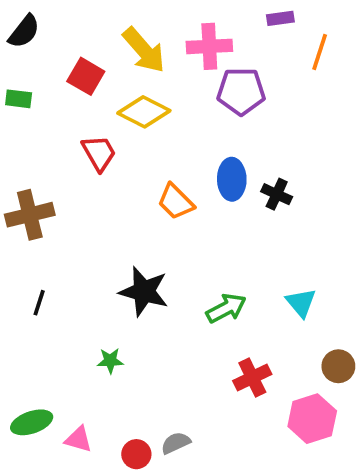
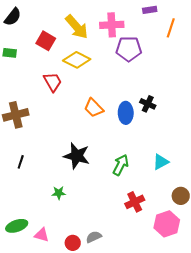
blue ellipse: (232, 179) -> (126, 113), moved
cyan triangle: (301, 303) -> (161, 162), turned 42
green arrow: (226, 308) -> (121, 165), turned -35

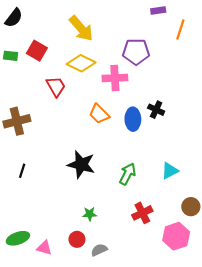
pink cross: (112, 25) -> (115, 78), moved
red square: (46, 41) -> (37, 51), moved
green star: (59, 193) -> (90, 214), moved
red circle: (73, 243) -> (77, 239), moved

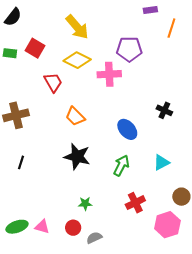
black cross: (156, 110) -> (164, 110), moved
orange trapezoid: (99, 114) -> (75, 116), moved
blue ellipse: (133, 119) -> (127, 129), moved, turned -40
pink triangle: (44, 248) -> (42, 227), moved

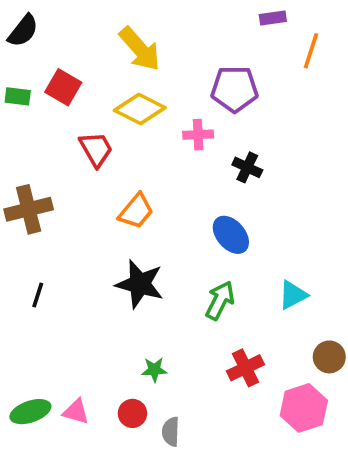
pink cross: (109, 74) -> (198, 135), size x0.7
black cross: (164, 110) -> (247, 167), moved
orange trapezoid: (75, 116) -> (136, 211), turned -95
gray semicircle: (94, 238) -> (171, 432), turned -63

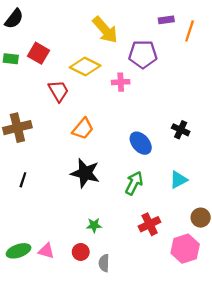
purple rectangle: (273, 18) -> (166, 20), moved
yellow arrow: (140, 49) -> (105, 30), moved
black cross: (247, 167) -> (181, 130), moved

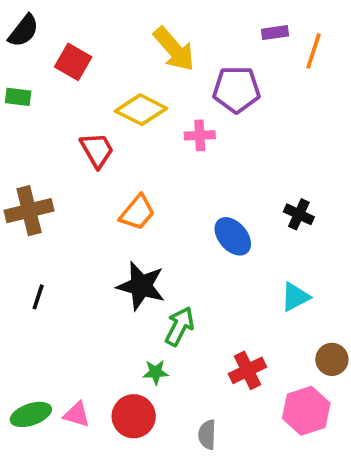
red square: (38, 53) -> (73, 62), moved
green arrow: (134, 183) -> (180, 326), moved
red circle: (81, 252) -> (134, 416), size x1.5
gray semicircle: (104, 263) -> (207, 435), moved

